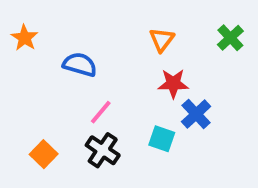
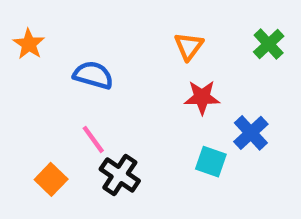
pink line: (101, 112) -> (93, 139), moved, turned -76
blue cross: (196, 114) -> (251, 133), moved
cyan square: (162, 139) -> (211, 162), moved

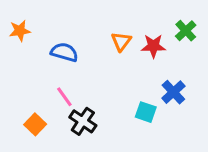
orange star: (29, 44) -> (20, 31), turned 30
orange triangle: (189, 46) -> (121, 41), moved
red star: (202, 97) -> (153, 46), moved

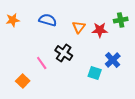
green cross: (186, 31) -> (121, 20), turned 32
blue semicircle: (64, 52) -> (48, 20), moved
black cross: (83, 121) -> (64, 53), moved

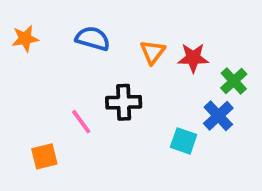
green cross: (121, 20) -> (234, 81), moved, turned -32
black cross: (64, 53) -> (124, 102), turned -36
orange square: (23, 81) -> (44, 156), turned 32

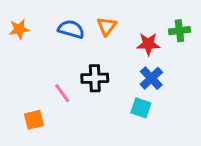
orange triangle: (153, 52) -> (107, 26), moved
green cross: (234, 81) -> (179, 31), moved, turned 36
blue cross: (218, 116) -> (151, 78), moved

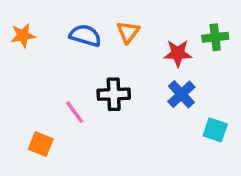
cyan square: (141, 108) -> (215, 130), moved
orange square: (34, 120) -> (41, 144), turned 36

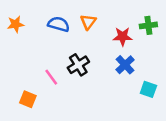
black cross: (114, 94) -> (78, 65), turned -30

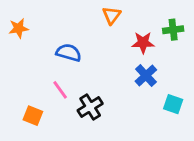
orange triangle: (88, 22) -> (112, 15), moved
blue semicircle: (59, 24) -> (69, 53), moved
black cross: (78, 65) -> (90, 107), moved

